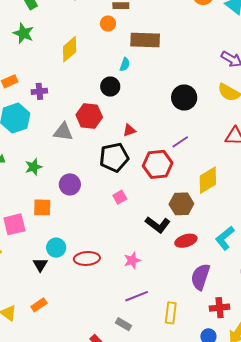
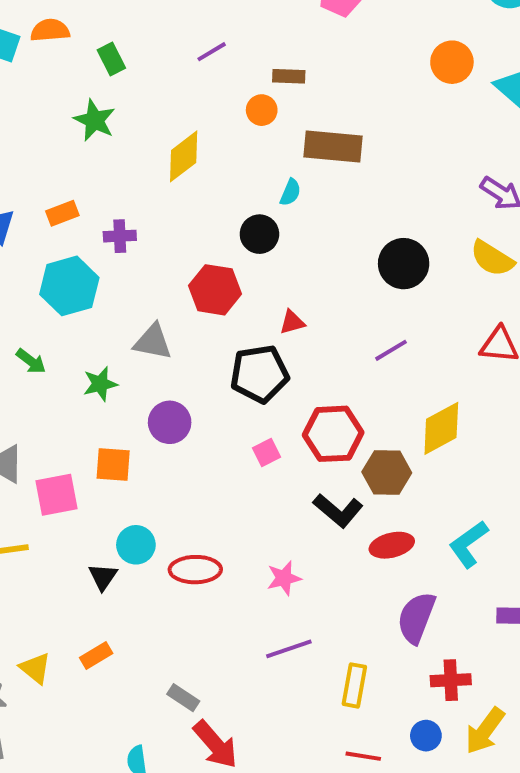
gray triangle: (63, 132) -> (153, 342), moved
red hexagon: (158, 164) -> (333, 434), moved
gray rectangle: (123, 324) -> (183, 698), moved

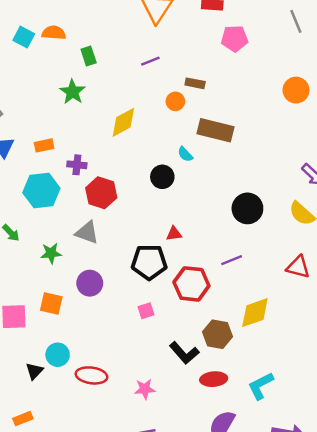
cyan semicircle: (290, 192) -> (185, 154), turned 105
red hexagon: (215, 290) -> (101, 193), moved
red hexagon: (333, 434) -> (191, 284), moved

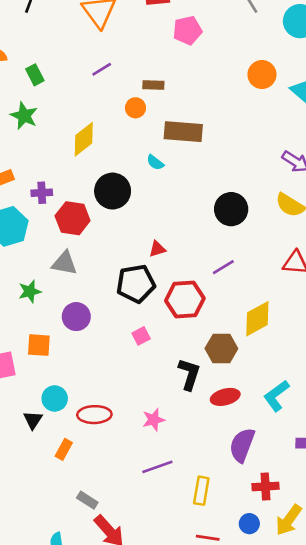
black circle: (162, 177) -> (113, 191), moved, size x1.4
black L-shape: (184, 353) -> (189, 374), turned -112
orange rectangle: (23, 419) -> (64, 449), moved, turned -30

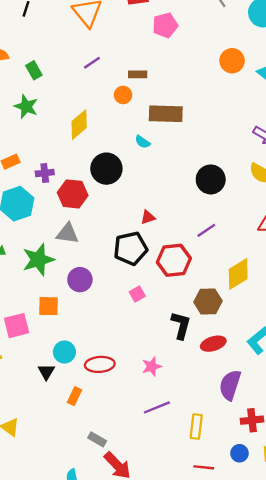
green star: (30, 291) -> (38, 260), size x1.6

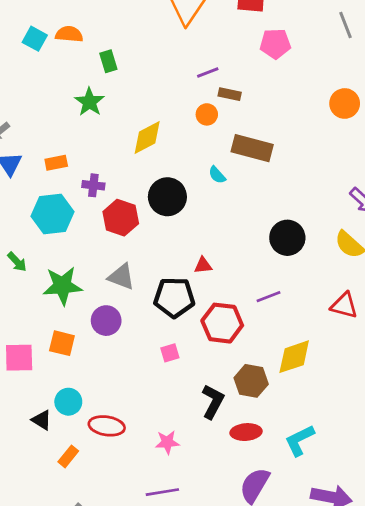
purple line: (92, 63) -> (208, 72), moved
gray triangle: (67, 233) -> (121, 277), moved
black triangle: (46, 372) -> (42, 420), turned -42

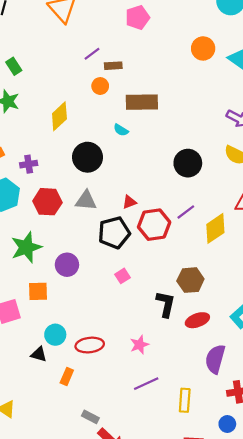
red hexagon: (121, 218) -> (47, 202), moved
gray triangle: (121, 277) -> (86, 201), moved
red hexagon: (222, 323) -> (154, 225), moved
yellow diamond: (294, 357) -> (215, 228), moved

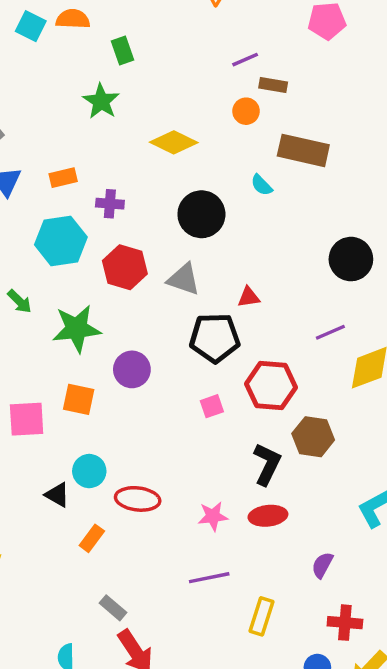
yellow diamond: (59, 116) -> (174, 142), turned 56
red hexagon: (154, 225) -> (271, 386), moved
red ellipse: (197, 320) -> (268, 516), moved
purple semicircle: (215, 359) -> (322, 565), size x0.6

